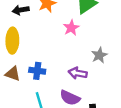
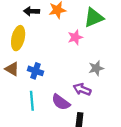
purple arrow: (78, 73) -> (82, 89), moved

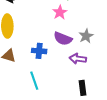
blue cross: (35, 71) -> (39, 51), moved
purple semicircle: (61, 102) -> (63, 39), moved

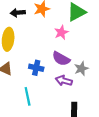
gray star: (86, 36) -> (81, 69), moved
purple arrow: (78, 59) -> (64, 81), moved

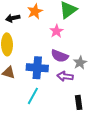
blue cross: (36, 68) -> (37, 68), size x1.5
cyan line: (28, 96) -> (33, 96), turned 48

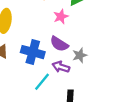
cyan line: (33, 96) -> (42, 82), moved

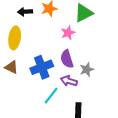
purple semicircle: (59, 44) -> (67, 59), turned 42
blue cross: (33, 52) -> (42, 67), turned -35

